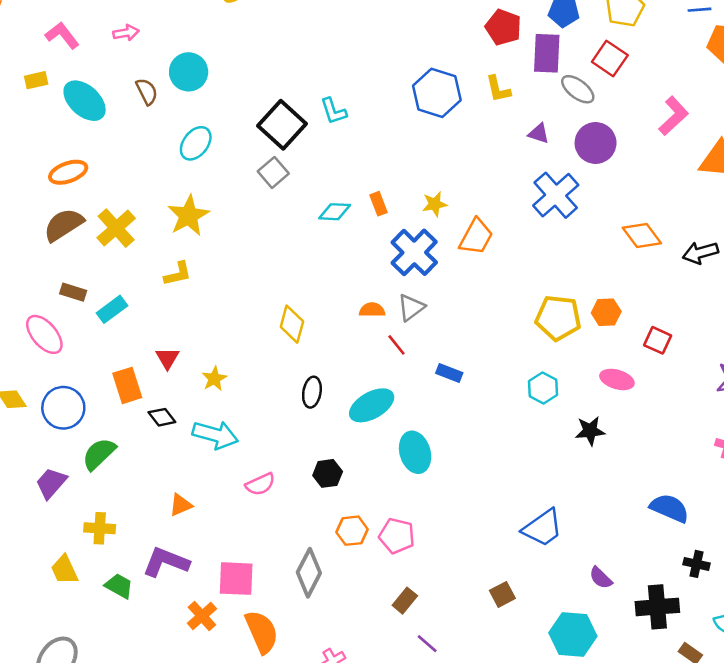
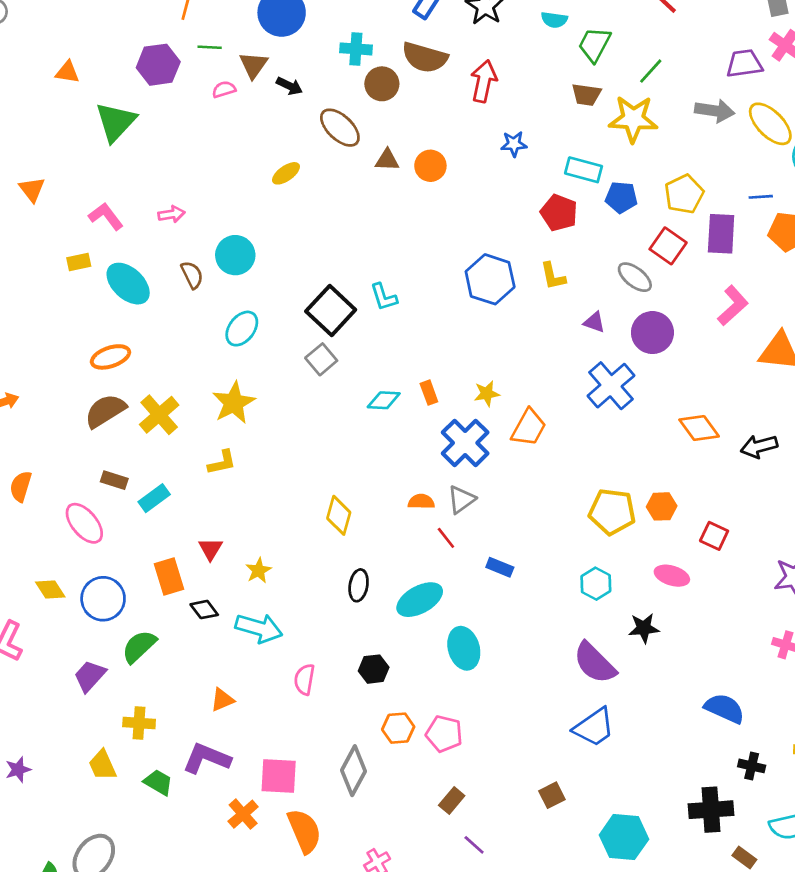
purple rectangle: (547, 53) -> (721, 234), moved
pink semicircle: (260, 484) -> (304, 679), turned 124
purple semicircle: (601, 578) -> (595, 663), moved, size x1.8

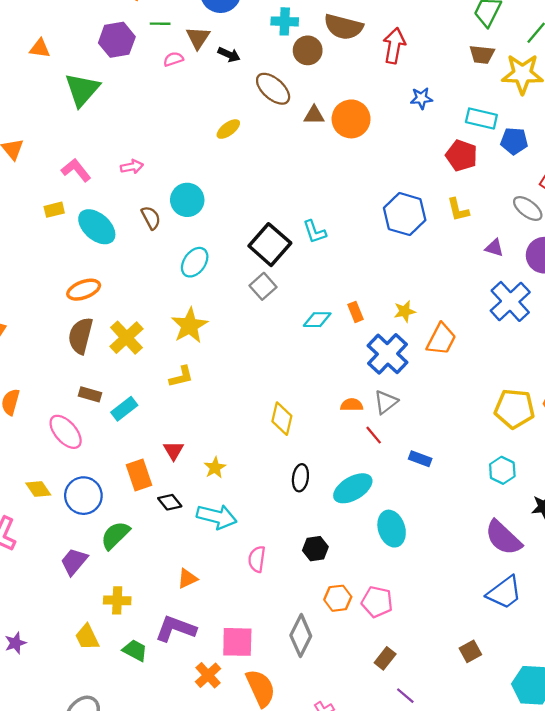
orange circle: (430, 166) -> (351, 119), size x1.4
brown semicircle: (105, 411) -> (81, 336), turned -42

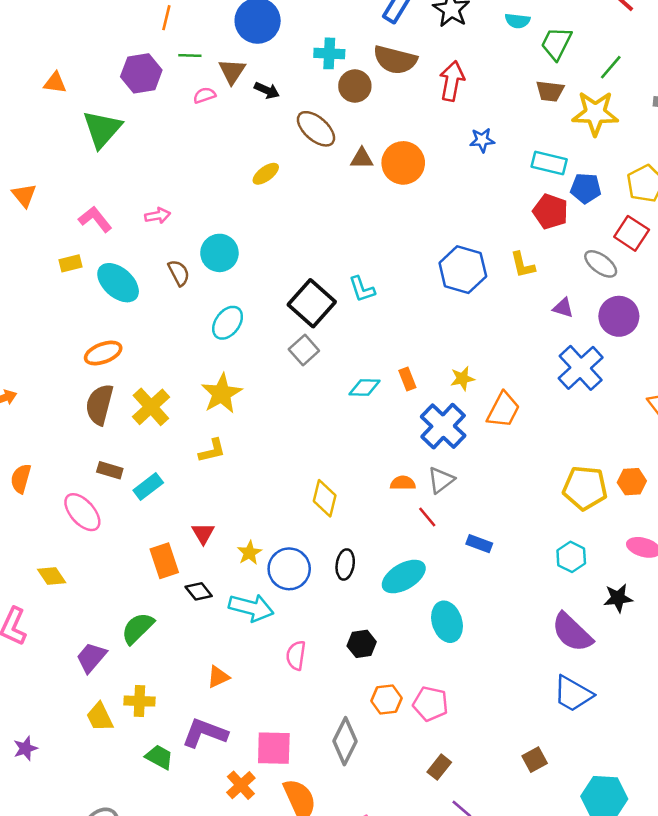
red pentagon: (462, 156) -> (550, 212), moved
blue circle: (83, 496) -> (289, 569), moved
blue trapezoid: (504, 593) -> (573, 694), turned 66
yellow trapezoid: (87, 637) -> (100, 717), moved

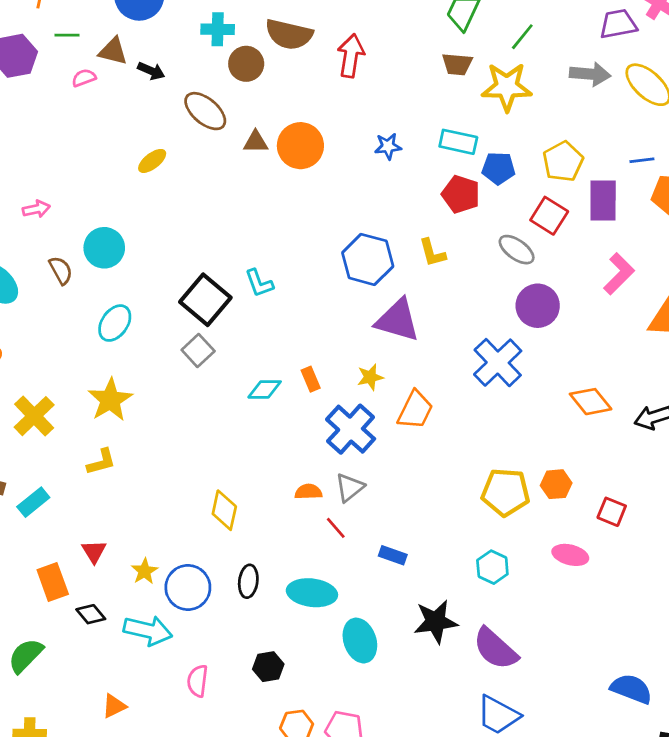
brown triangle: (232, 71) -> (113, 51), turned -48
blue star: (482, 140) -> (388, 146), moved
purple triangle: (563, 308) -> (398, 320), moved, size x2.0
cyan ellipse: (404, 576) -> (312, 593), turned 39
black star: (618, 598) -> (436, 622), moved, size x1.4

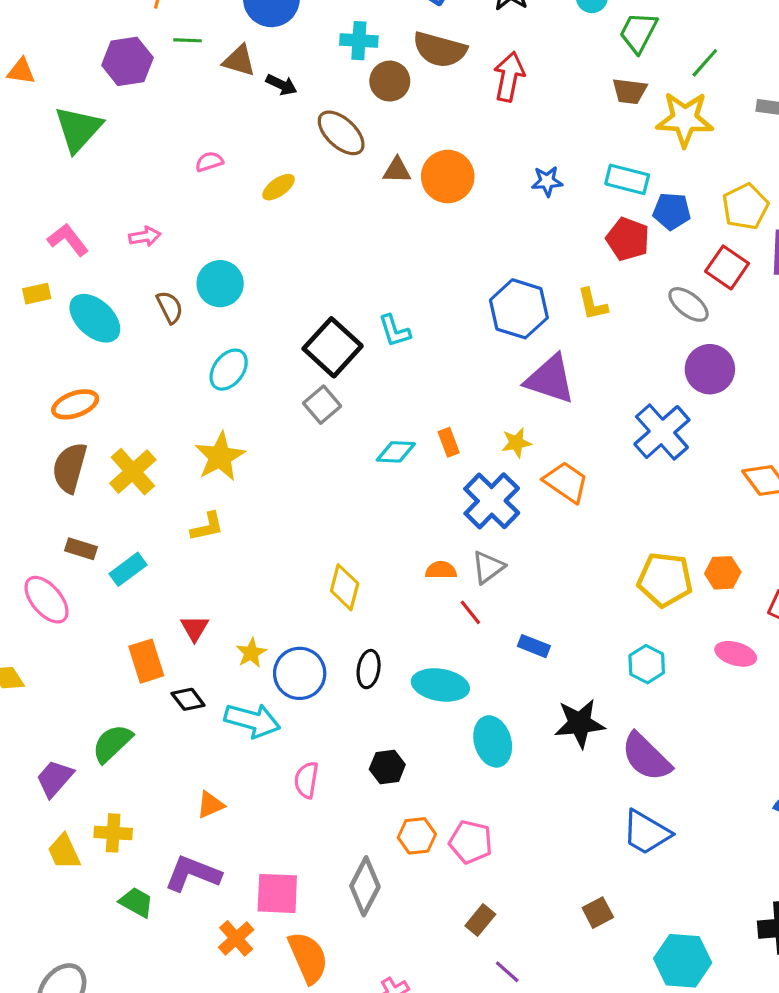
pink semicircle: (84, 78) -> (209, 162), moved
orange trapezoid: (415, 410) -> (566, 482), turned -84

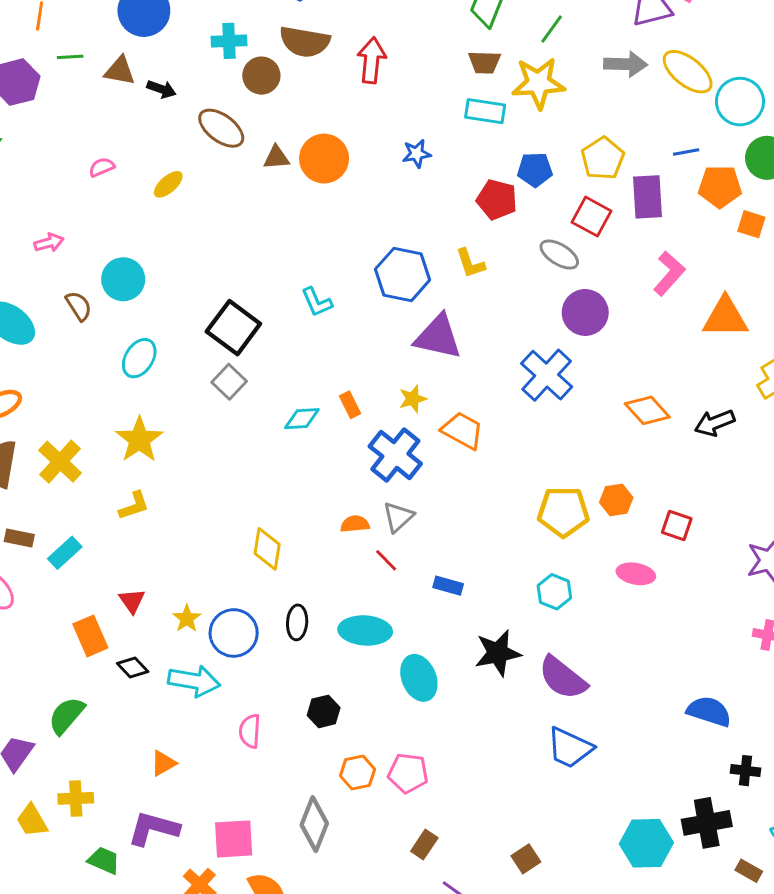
cyan rectangle: (627, 179) -> (485, 111), moved
cyan L-shape: (394, 331) -> (317, 302), moved
brown square: (598, 913) -> (526, 859), moved
cyan hexagon: (683, 961) -> (646, 843), moved

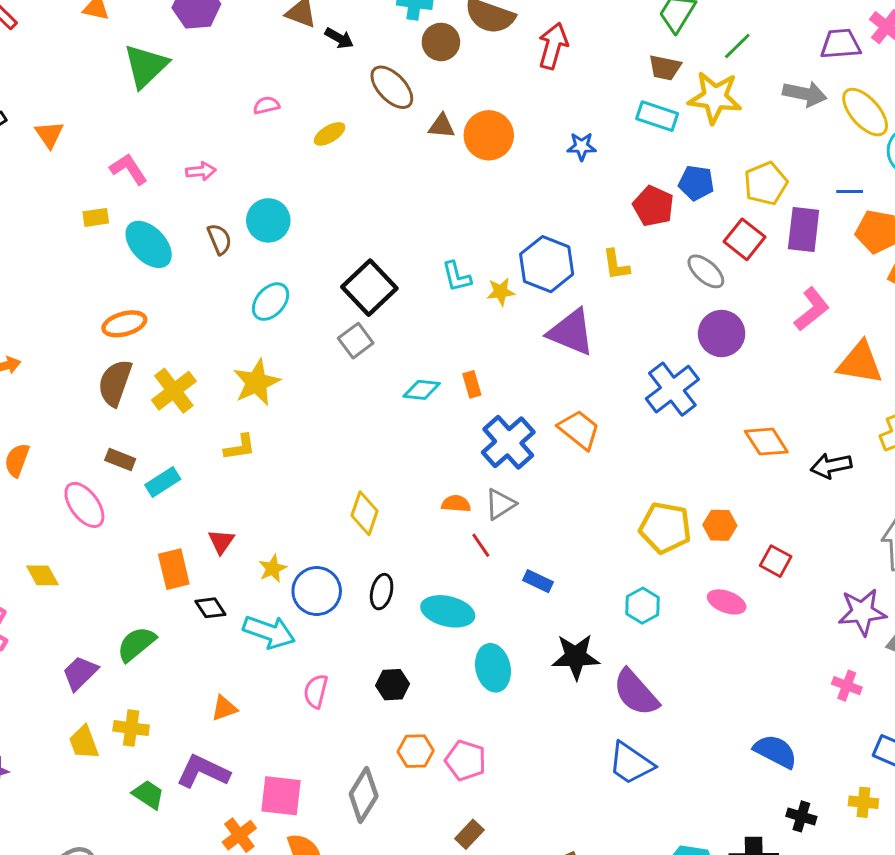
yellow star: (413, 399) -> (501, 292), moved

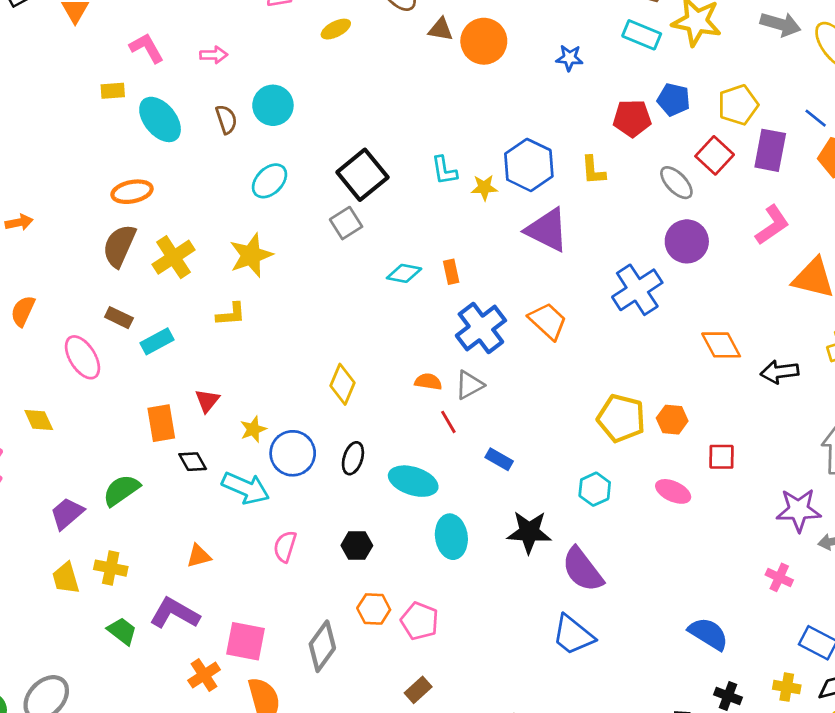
blue line: (850, 192) -> (816, 118), turned 35
red pentagon: (653, 206) -> (632, 118), turned -30
red square: (776, 561) -> (722, 457), turned -32

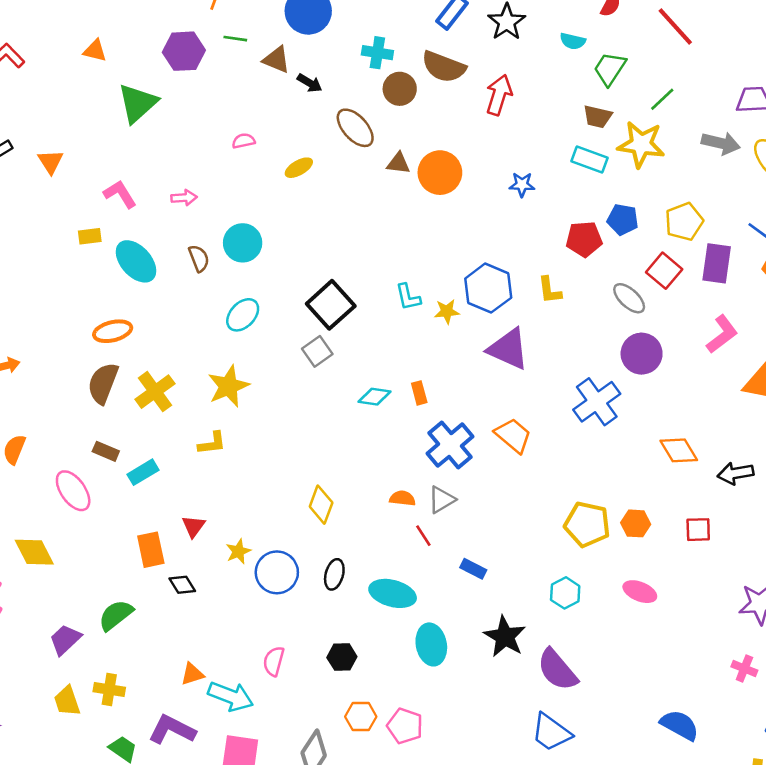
yellow diamond: (39, 420) -> (34, 552), size x1.4
red square: (722, 457) -> (698, 530), moved
cyan arrow: (246, 488) -> (231, 696), moved
black star: (529, 532) -> (505, 637), turned 30

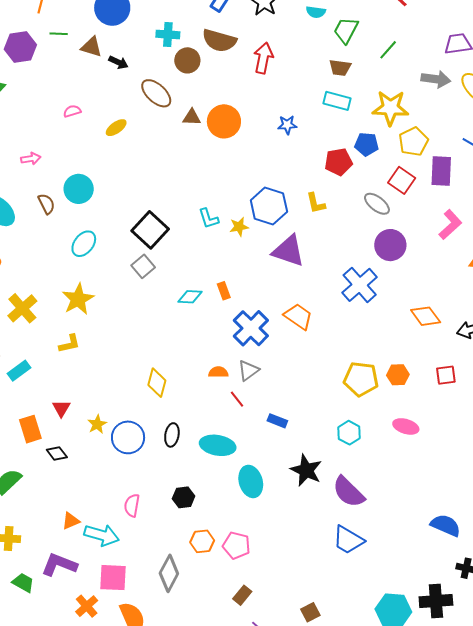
yellow star: (641, 144) -> (390, 108), moved

